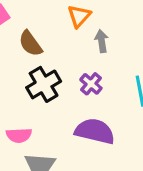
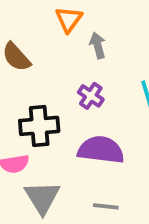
black cross: (44, 84) -> (39, 126), moved, turned 32

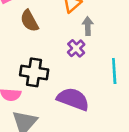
purple cross: (91, 96) -> (76, 48), moved

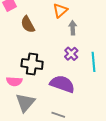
purple cross: (76, 48) -> (71, 54), moved

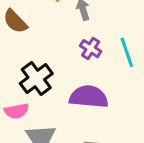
black cross: (32, 64) -> (36, 79), turned -30

